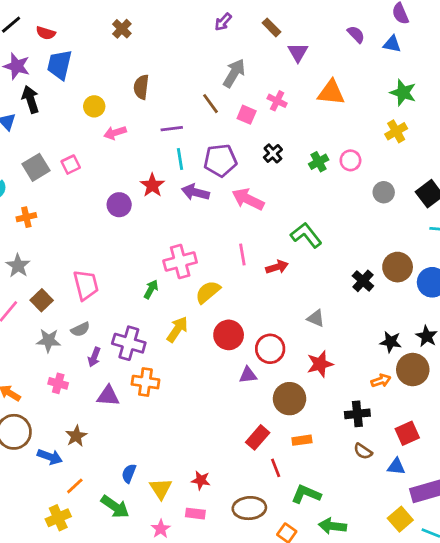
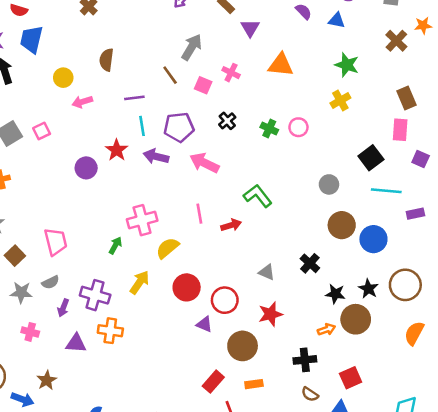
green cross: (319, 162) -> (269, 128), turned -36
gray circle: (384, 192) -> (329, 184), moved
black cross: (363, 281) -> (310, 263), moved
purple triangle: (248, 375) -> (204, 324), turned 30

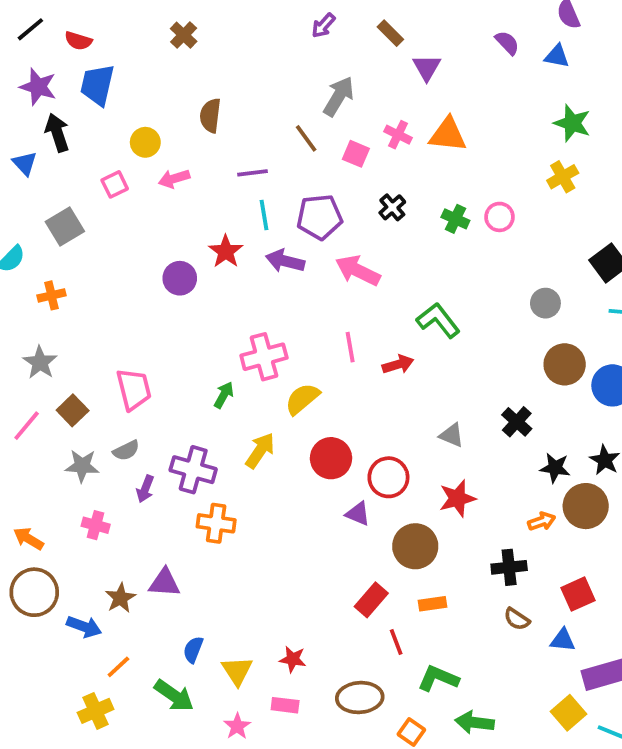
orange triangle: (281, 65) -> (448, 135), moved
pink square: (42, 131) -> (115, 184), moved
purple triangle: (76, 343) -> (164, 583), moved

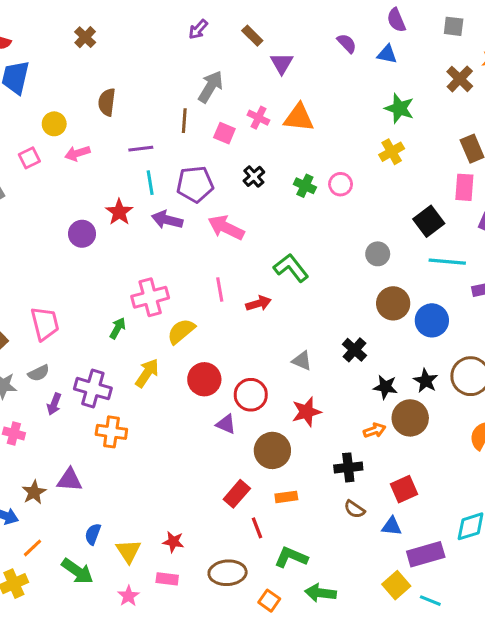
brown line: (306, 138) -> (184, 121), turned 40

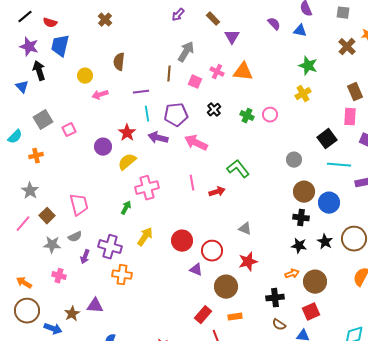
pink square: (29, 158) -> (69, 130), moved
yellow semicircle: (181, 331) -> (127, 162), moved
black cross: (354, 350) -> (301, 218), moved, turned -35
brown circle: (410, 418) -> (315, 282), moved

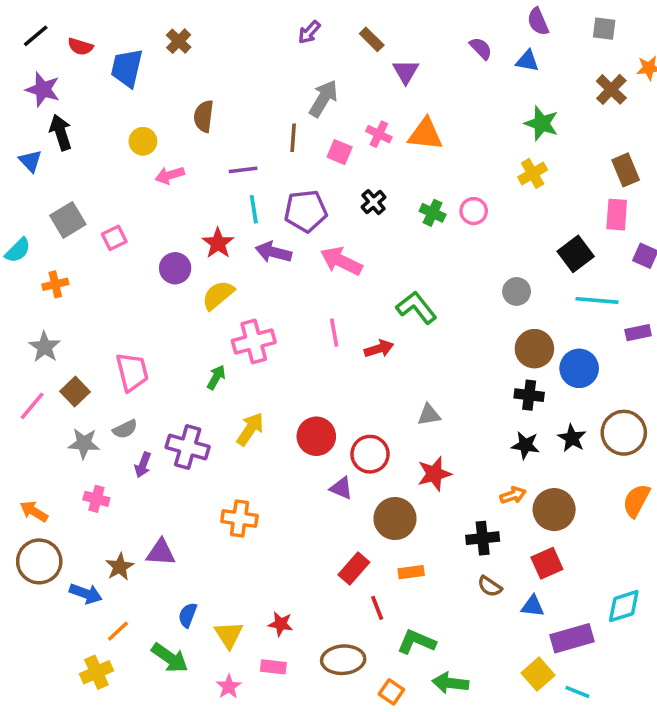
blue trapezoid: (60, 46) -> (127, 68), moved
gray triangle: (245, 229) -> (429, 415), turned -32
orange cross: (122, 275) -> (239, 519), moved

